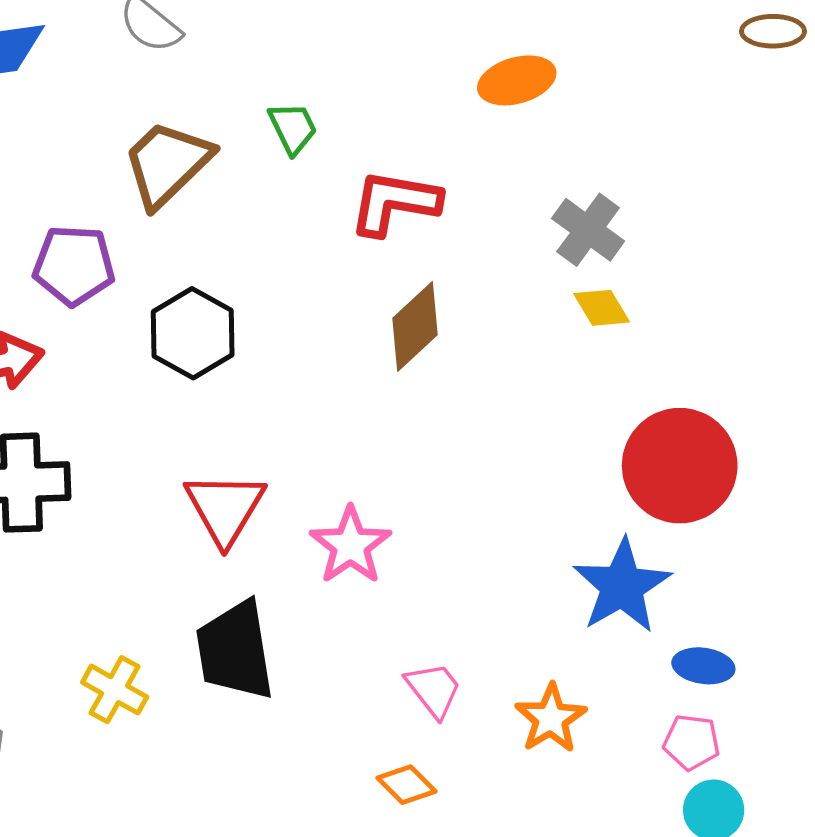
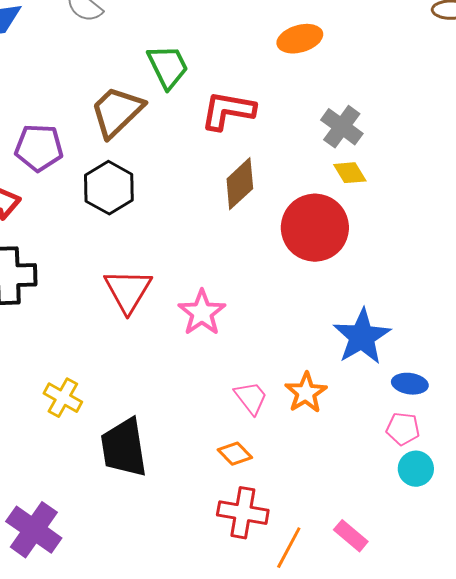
green trapezoid: (293, 128) -> (168, 67), size x1.4
brown trapezoid: (167, 164) -> (117, 112), moved
red circle: (680, 466) -> (315, 228), moved
black trapezoid: (235, 651) -> (124, 448), moved
orange star: (551, 718) -> (306, 393), moved

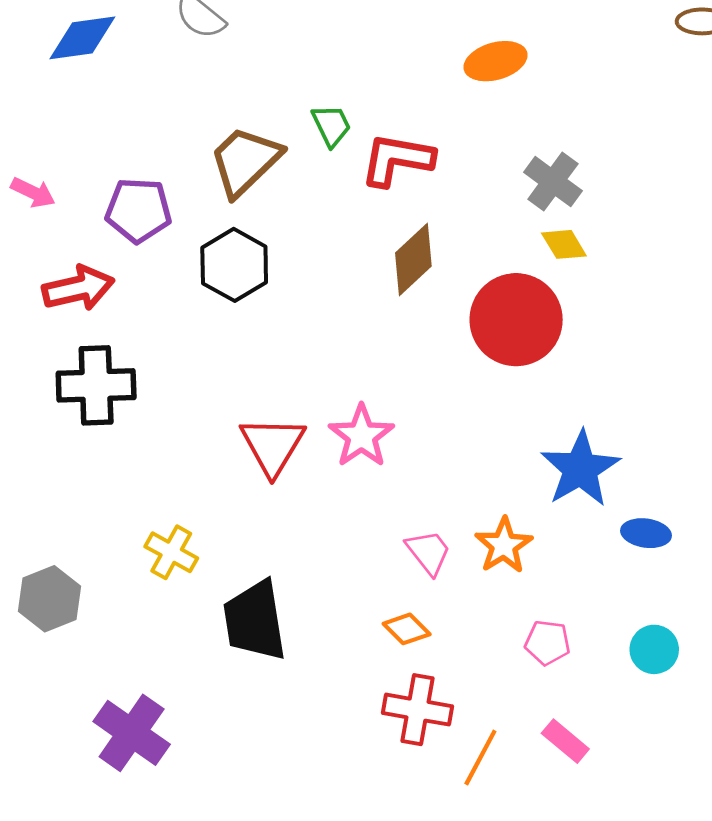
green trapezoid: (168, 67) -> (331, 125), moved, size x0.7
red triangle: (128, 291) -> (273, 446), moved
pink pentagon: (403, 429) -> (547, 643), moved

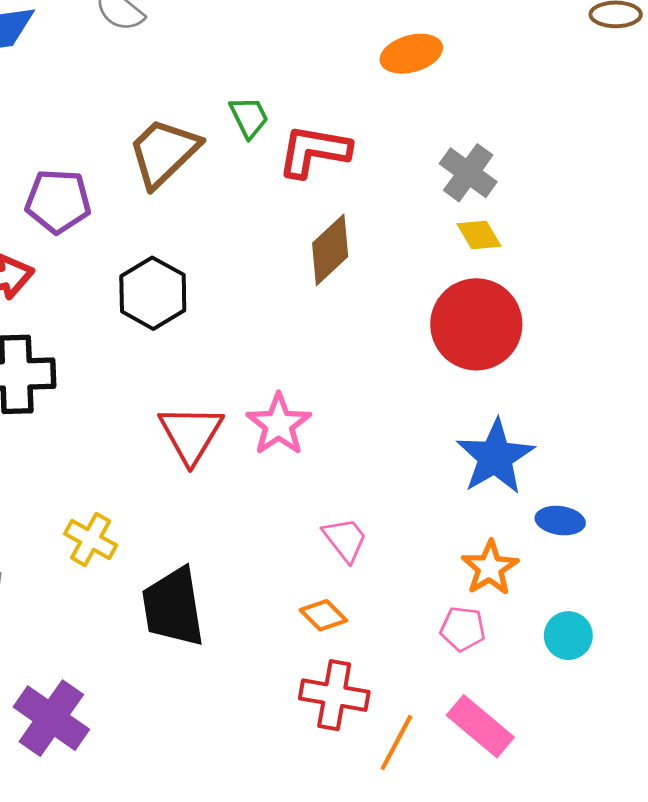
black hexagon: (234, 265) -> (153, 293), moved
red circle: (516, 320) -> (476, 324), moved
orange star: (504, 545) -> (490, 568), moved
pink rectangle: (565, 741) -> (480, 726), size x1.4

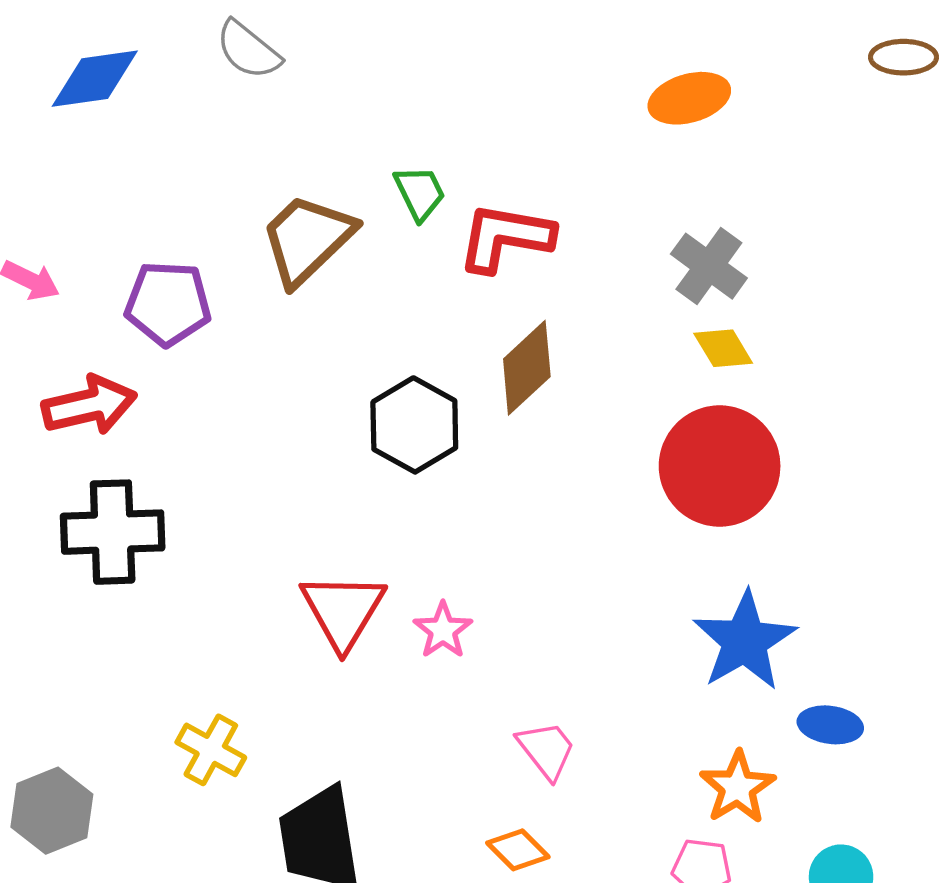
orange ellipse: (411, 54) -> (689, 98), moved
black hexagon: (153, 293) -> (414, 425), moved
pink star: (279, 424) -> (443, 630), moved, size x0.7

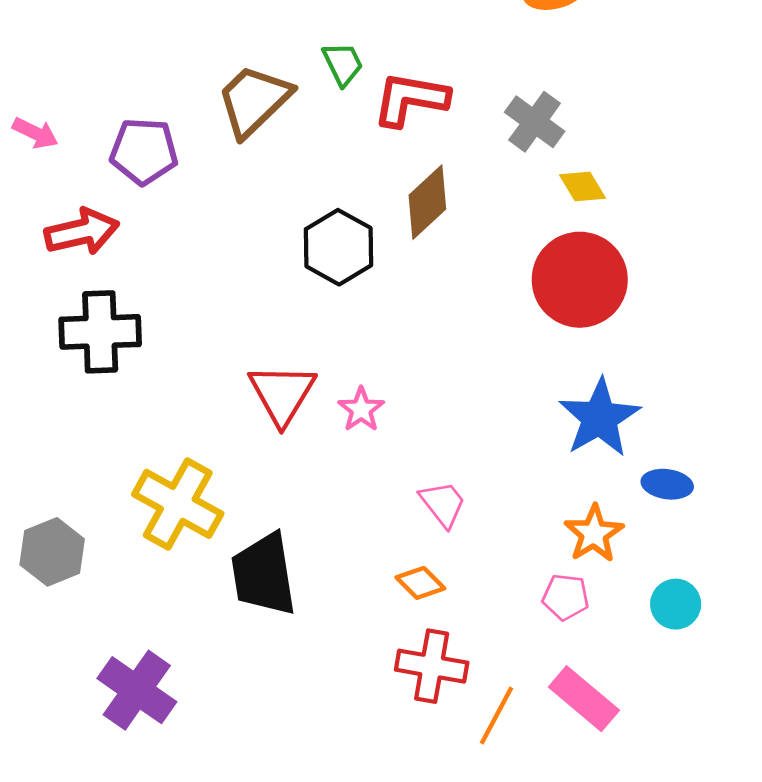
gray cross: (709, 266) -> (535, 122), moved
yellow cross: (211, 750) -> (178, 504), size x1.6

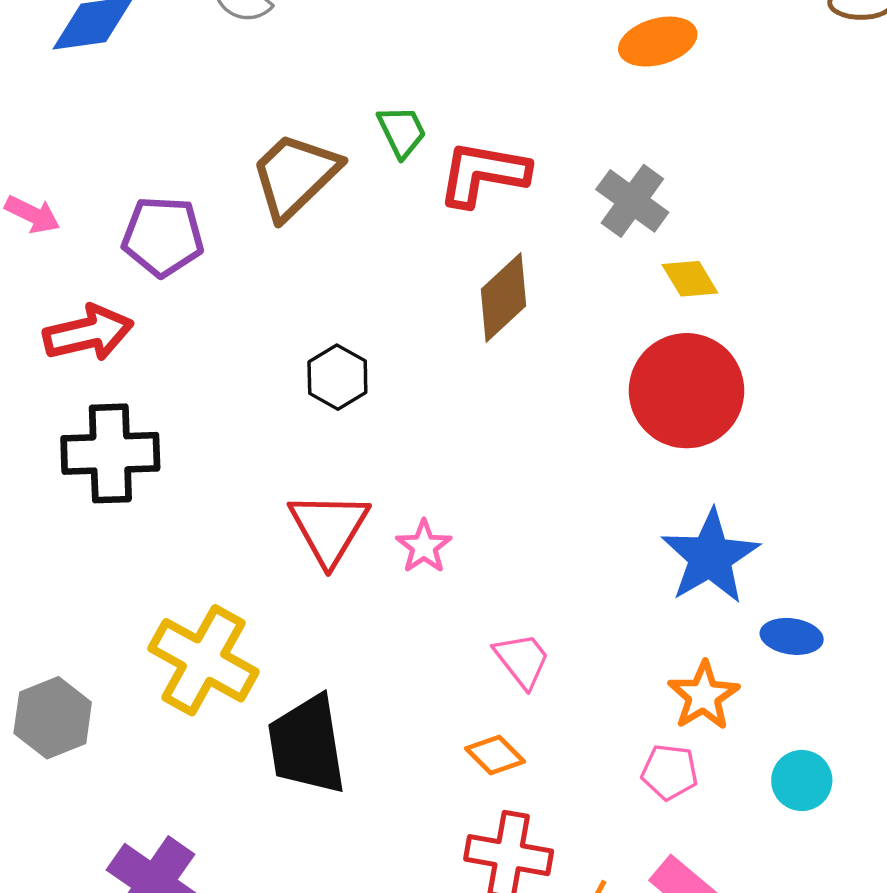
black hexagon: (339, 247) -> (337, 377), moved, size x0.7

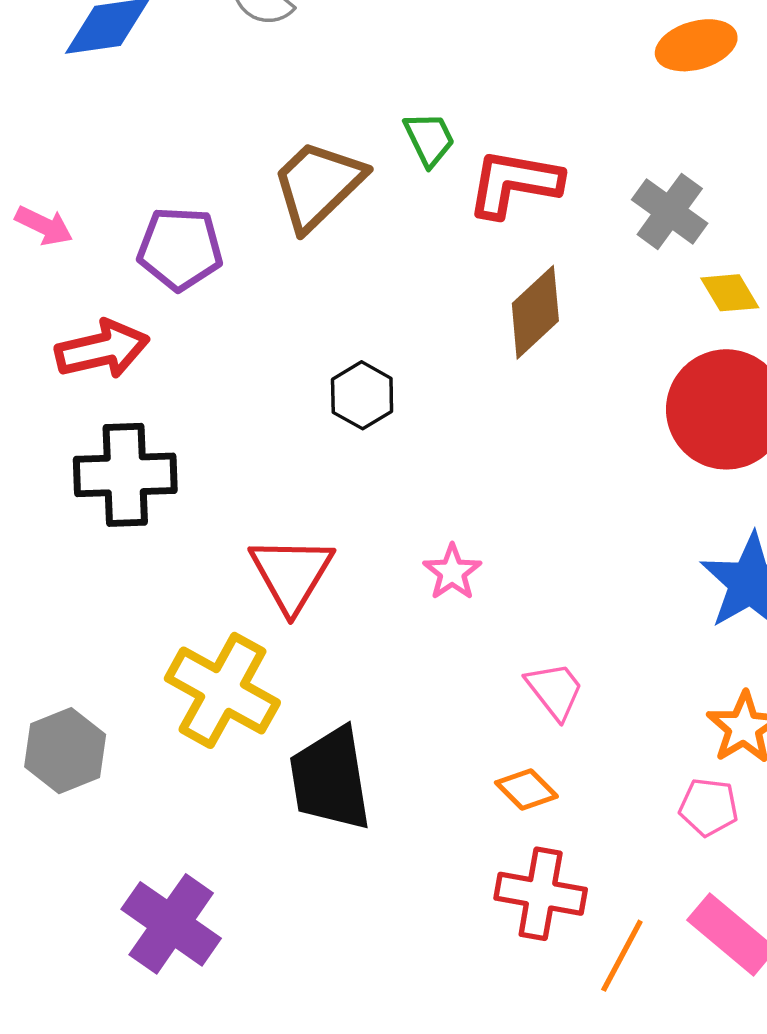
red triangle: (329, 528) -> (291, 574), moved

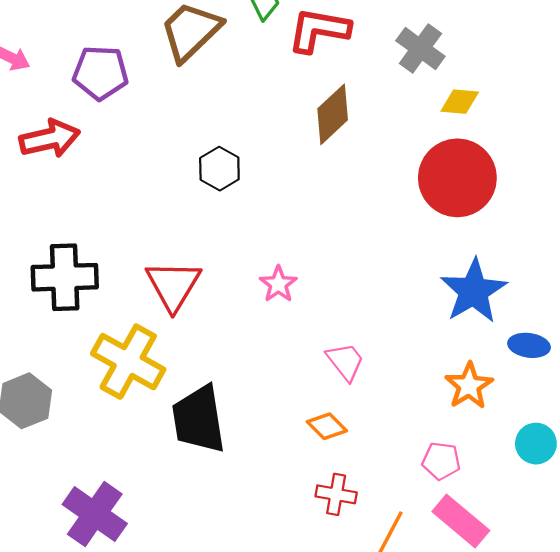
yellow diamond: (730, 293) -> (460, 102), turned -54
black cross: (125, 475) -> (65, 277), moved
pink pentagon: (709, 807) -> (441, 461), moved
red cross: (541, 894) -> (336, 494), size x0.7

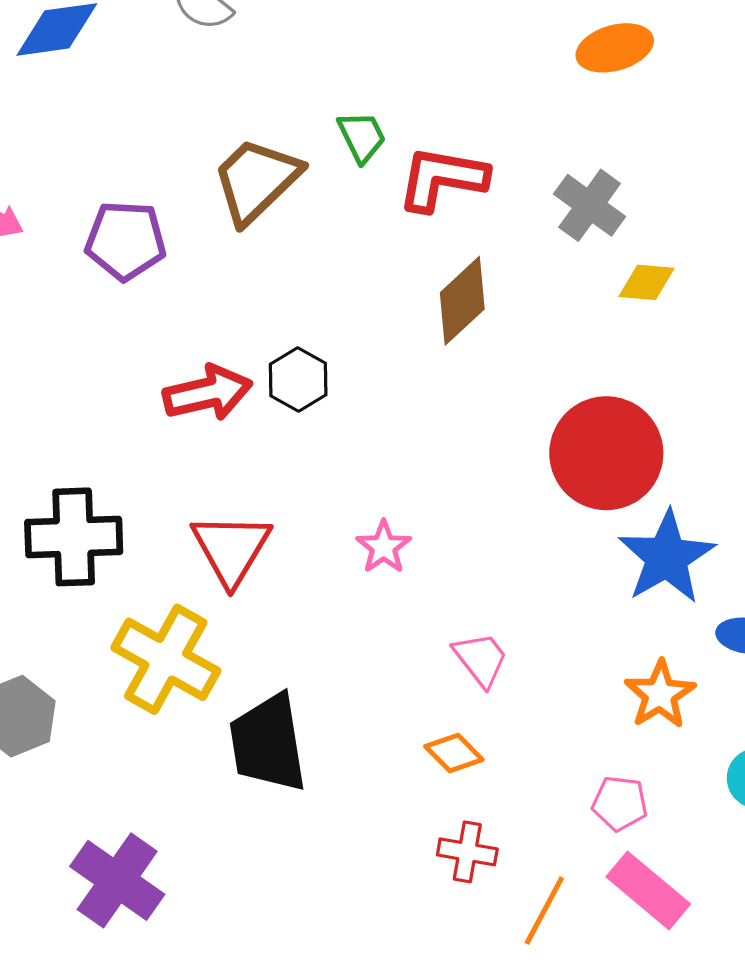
red arrow: (50, 139) -> (208, 393), moved
red circle: (457, 178) -> (606, 453), moved

